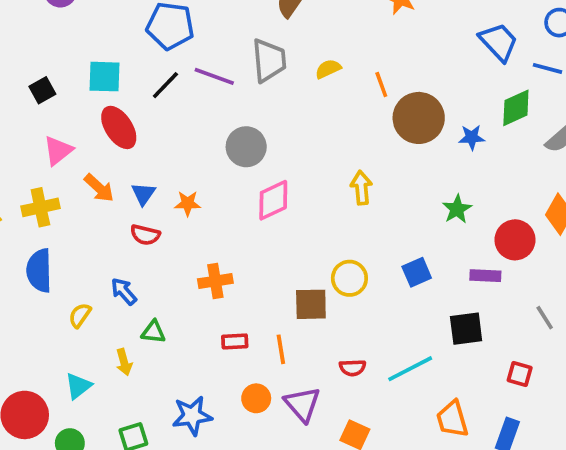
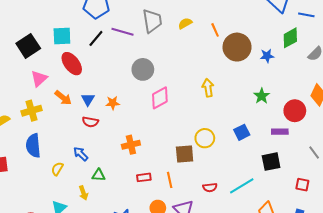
black square: (42, 90) -> (28, 46), size x1.6

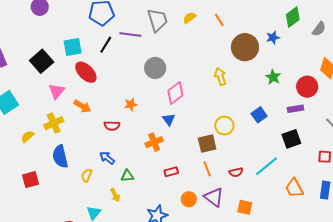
brown circle: (237, 47) -> (245, 47), moved
blue triangle: (88, 99) -> (169, 119), moved
orange line: (170, 180) -> (207, 169), moved

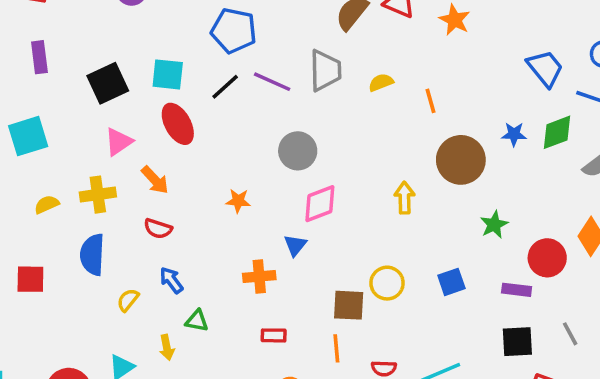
blue star: (273, 38) -> (514, 134), moved
red semicircle: (112, 126) -> (158, 229), moved
black square: (291, 139) -> (517, 342), moved

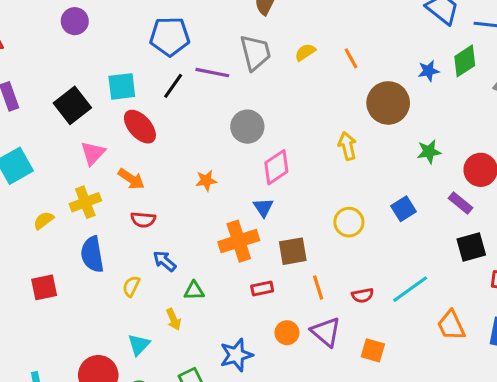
green star: (494, 225) -> (429, 152), turned 30
orange cross: (259, 277) -> (239, 241), size x1.4
purple rectangle: (517, 290) -> (461, 203), turned 45
brown square: (349, 305) -> (293, 251), moved

